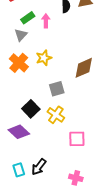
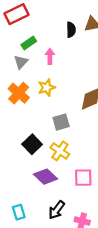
pink arrow: (46, 21) -> (50, 56), moved
purple diamond: (19, 132) -> (45, 177), moved
black arrow: (39, 167) -> (57, 210), moved

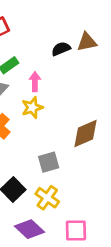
black semicircle: (71, 30) -> (61, 49), turned -112
yellow star: (47, 88) -> (32, 108), moved

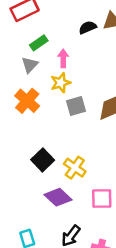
gray square: (49, 162) -> (76, 106), moved

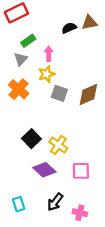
gray square: (76, 106) -> (59, 93), turned 35

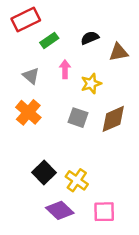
brown triangle: (89, 23) -> (119, 52), moved
green rectangle: (28, 41) -> (49, 40), moved
gray triangle: (21, 59) -> (31, 76), turned -32
yellow star: (47, 74) -> (91, 84), moved

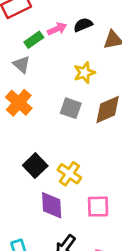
green rectangle: (49, 40) -> (34, 40), moved
pink arrow: (65, 69) -> (57, 29), moved, turned 66
purple diamond: (60, 210) -> (52, 205), turned 44

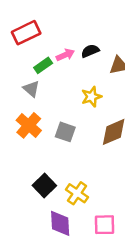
gray square: (71, 108) -> (65, 132), moved

